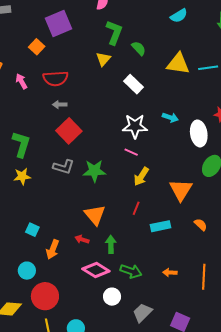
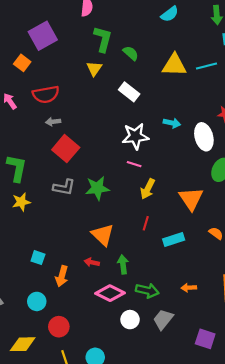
red circle: (45, 296) -> (59, 327), size x0.7
gray trapezoid: (142, 313) -> (163, 319), moved

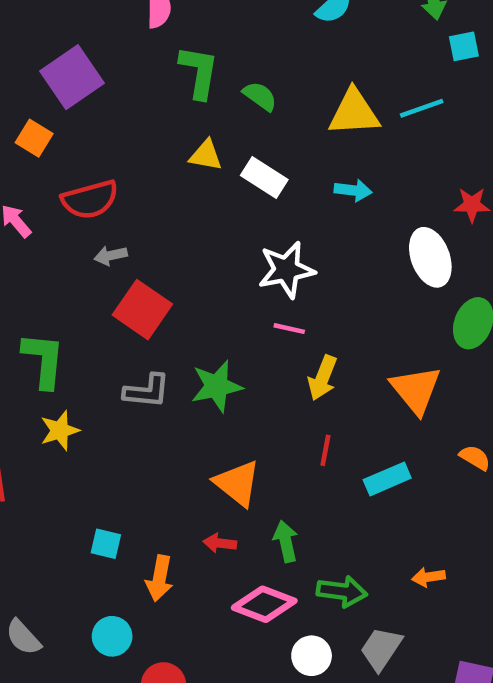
yellow triangle: (94, 69) -> (206, 155), moved, turned -49
cyan arrow: (172, 123) -> (353, 190), moved

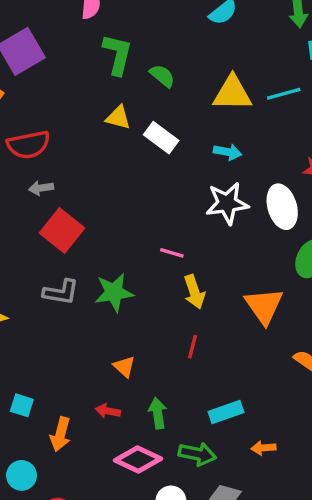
white star: (286, 270) -> (227, 203), moved
yellow arrow: (323, 378) -> (194, 292), turned -44
cyan rectangle: (387, 479) -> (226, 412), moved
orange triangle: (237, 483) -> (124, 367), size x0.6

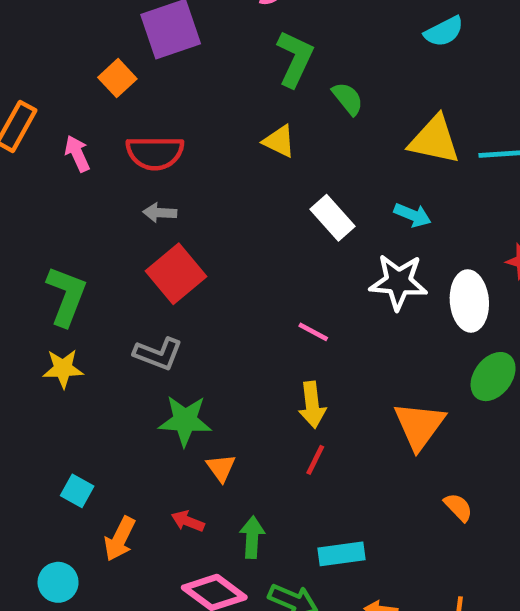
white rectangle: (161, 138) -> (332, 218), moved
green star: (114, 292) -> (185, 421), moved
yellow arrow: (194, 292) -> (312, 405), moved

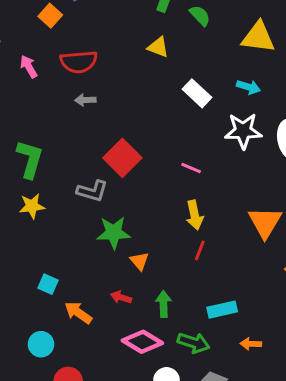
red square: (176, 274) -> (122, 158), moved
orange arrow: (120, 539) -> (78, 313), turned 104

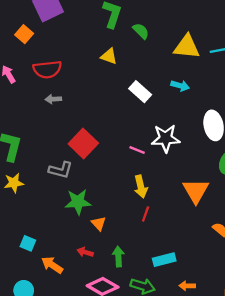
white star: (243, 131) -> (166, 138), moved

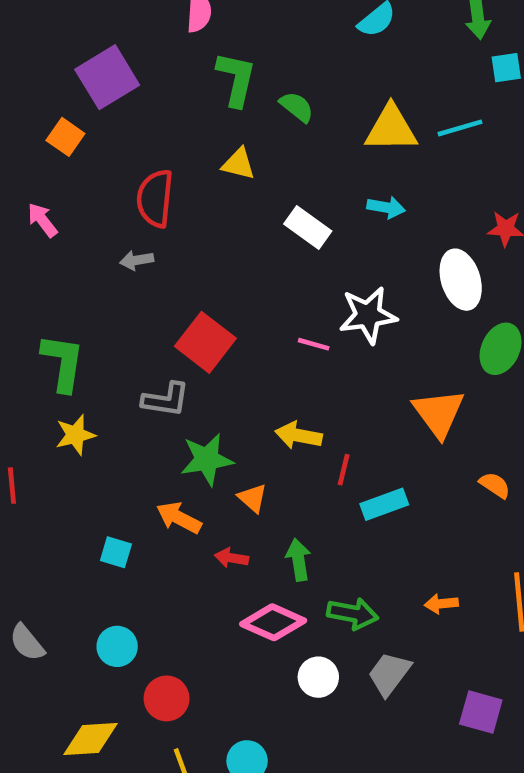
red semicircle: (47, 69) -> (155, 198), moved, turned 108
yellow arrow: (141, 187) -> (299, 436), moved, turned 120
cyan rectangle: (164, 260) -> (384, 504), moved
orange arrow: (52, 265) -> (179, 518), moved

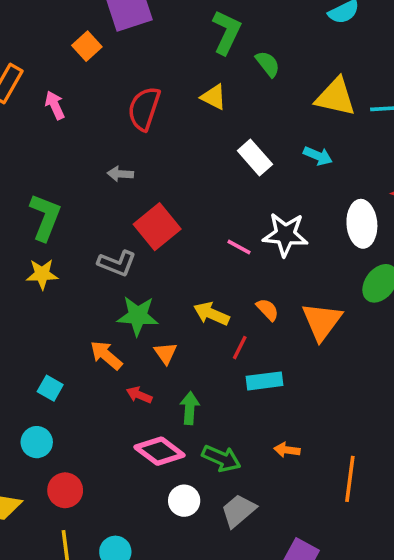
gray arrow: (137, 260) -> (120, 174), moved
orange semicircle: (495, 485) -> (268, 310), moved
cyan square: (116, 552) -> (50, 388), moved
orange arrow: (441, 604) -> (287, 450), moved

